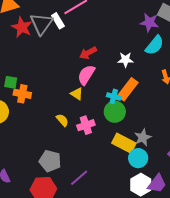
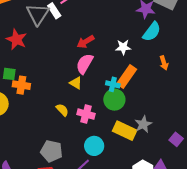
red star: (22, 27) -> (16, 39), moved
pink cross: (86, 125) -> (86, 114), turned 36
cyan circle: (138, 158) -> (94, 146), moved

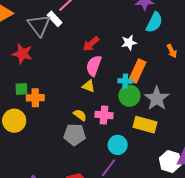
gray star: (143, 124) -> (157, 98), moved, size x1.4
gray pentagon: (51, 151) -> (75, 135), moved

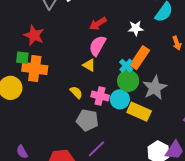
red star: (22, 54) -> (34, 35), moved
cyan cross: (125, 81) -> (126, 66), turned 32
orange cross: (35, 98) -> (35, 68), size x1.4
gray pentagon: (75, 135) -> (87, 120), moved
cyan circle: (118, 145) -> (120, 99), moved

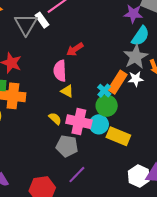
white star: (136, 28) -> (136, 79), moved
pink semicircle: (97, 46) -> (60, 71), moved, turned -30
gray star: (155, 88) -> (136, 57), moved
pink cross: (100, 96) -> (79, 122), size x1.4

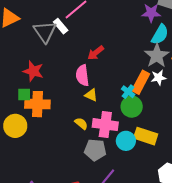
cyan circle: (99, 124) -> (126, 141), moved

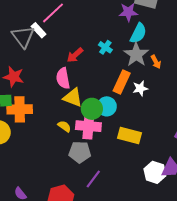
white star: (159, 78) -> (140, 88), moved
cyan cross: (128, 92) -> (105, 47), moved
yellow triangle: (91, 95) -> (73, 97), size x1.5
green circle: (132, 107) -> (92, 109), moved
cyan circle: (126, 141) -> (107, 106), moved

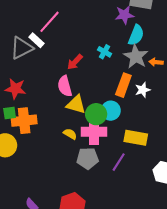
gray triangle: (23, 37) -> (22, 48), turned 45
orange arrow: (156, 62) -> (156, 62), turned 128
purple line: (93, 179) -> (119, 162), moved

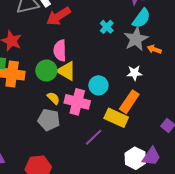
red arrow: (75, 62) -> (58, 16), moved, size x1.4
orange rectangle: (123, 85) -> (129, 102), moved
green circle: (96, 114) -> (46, 71), moved
gray pentagon: (88, 158) -> (49, 120), moved

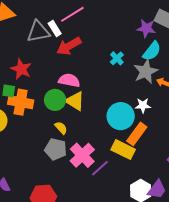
pink semicircle: (60, 50) -> (69, 80), turned 100
cyan circle: (98, 85) -> (121, 116), moved, size x1.4
pink cross: (77, 102) -> (82, 155), moved, turned 30

